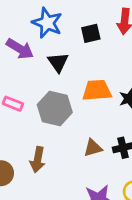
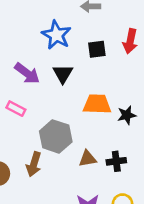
purple arrow: (20, 49) -> (27, 73), moved
gray hexagon: (55, 108) -> (56, 136), moved

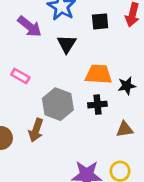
purple arrow: (27, 73) -> (30, 26), moved
brown triangle: (88, 159) -> (125, 129), moved
black cross: (116, 161) -> (97, 105), moved

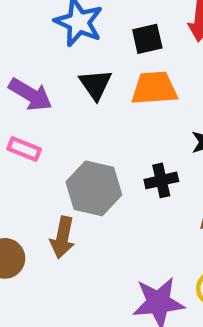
purple arrow: (30, 26) -> (30, 94), moved
orange trapezoid: (99, 74) -> (154, 88), moved

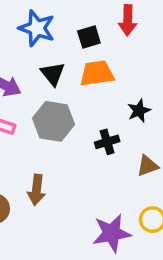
gray hexagon: (94, 188) -> (54, 121), moved

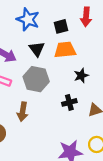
black star: (139, 111) -> (81, 76), moved
black cross: (107, 142) -> (69, 102), moved
brown arrow: (37, 190) -> (23, 112), moved

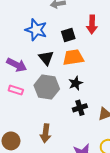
black star: (81, 76) -> (76, 83), moved
brown arrow: (23, 112) -> (46, 133), moved

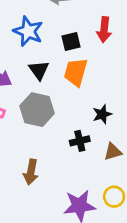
orange trapezoid: (73, 57) -> (76, 72), turned -70
black star: (76, 83) -> (102, 114), moved

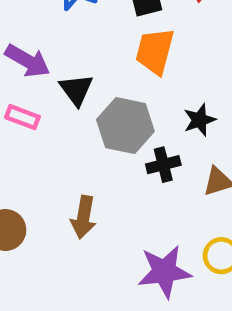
black triangle: (39, 70) -> (76, 90), moved
gray hexagon: (37, 110) -> (125, 126), moved

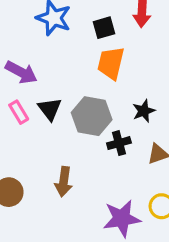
black triangle: (76, 90) -> (50, 109), moved
pink rectangle: (22, 117) -> (19, 112), turned 40

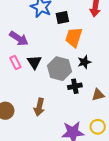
black square: (104, 28) -> (62, 18), moved
black star: (144, 111) -> (84, 62), moved

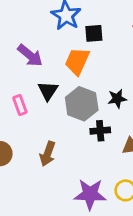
orange trapezoid: (74, 37) -> (77, 61), moved
pink rectangle: (15, 62) -> (20, 105), moved

